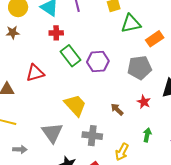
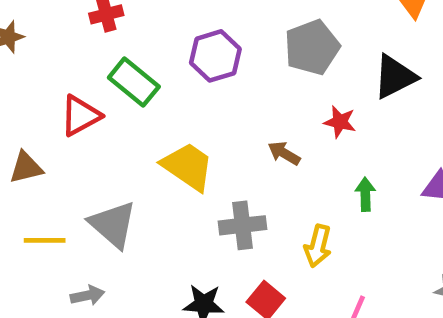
green rectangle: (71, 56) -> (134, 82), moved
gray triangle: (52, 133) -> (113, 224), moved

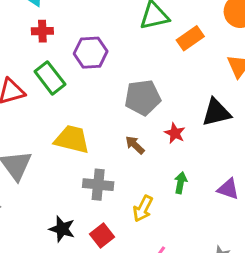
gray pentagon: (312, 47) -> (143, 98), moved
purple hexagon: (215, 56) -> (91, 53), moved
yellow trapezoid: (188, 166) -> (72, 139), turned -33

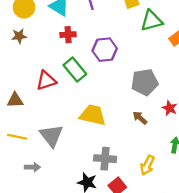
gray cross: (98, 185) -> (105, 159), moved

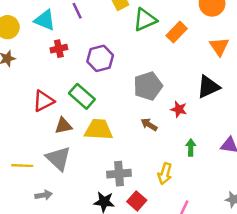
green rectangle: (75, 70) -> (82, 96), moved
brown triangle: (15, 100) -> (63, 126), moved

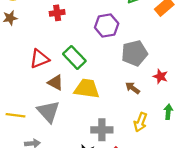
purple hexagon: (100, 58) -> (107, 25), moved
brown triangle: (63, 126) -> (55, 83), turned 35
yellow arrow: (165, 174) -> (140, 122), moved

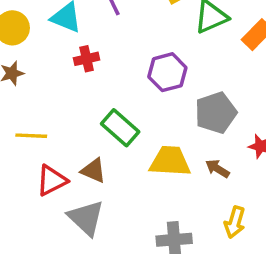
red triangle: (39, 59) -> (52, 180), moved
yellow trapezoid: (87, 89) -> (170, 161), moved
yellow line: (16, 115) -> (31, 136), moved

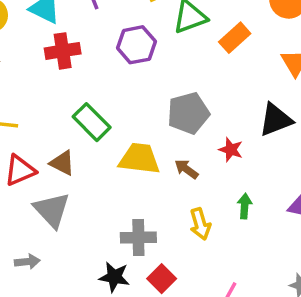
red cross: (87, 59) -> (63, 51), size x1.4
purple hexagon: (167, 72) -> (136, 45), moved
yellow arrow: (235, 222) -> (200, 224), turned -36

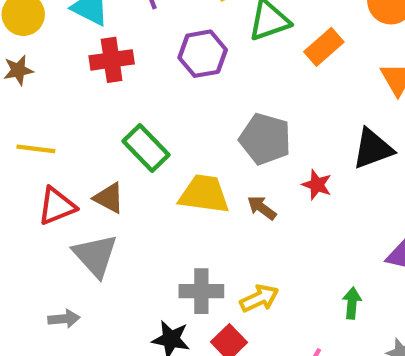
gray pentagon: (188, 113) -> (265, 139), turned 30
green arrow: (245, 206) -> (352, 303), moved
yellow arrow: (200, 224) -> (259, 298), moved, turned -100

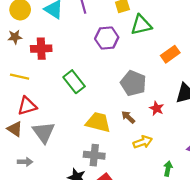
orange rectangle: (324, 47) -> (170, 54), moved
red cross: (112, 60) -> (41, 49), moved
yellow trapezoid: (204, 194) -> (98, 122), moved
brown triangle: (109, 198) -> (15, 129), moved
yellow arrow: (259, 298) -> (143, 142), moved

